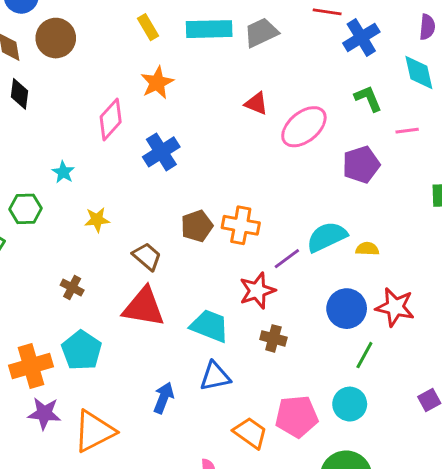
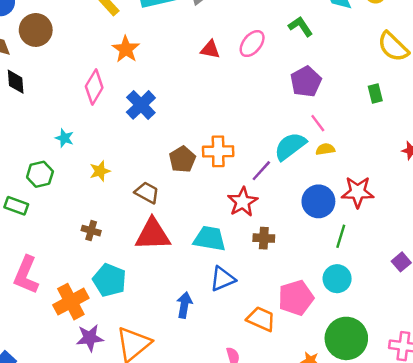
pink ellipse: (304, 127) -> (252, 44), moved, size x0.7
pink line: (407, 131) -> (318, 123), moved, turned 72

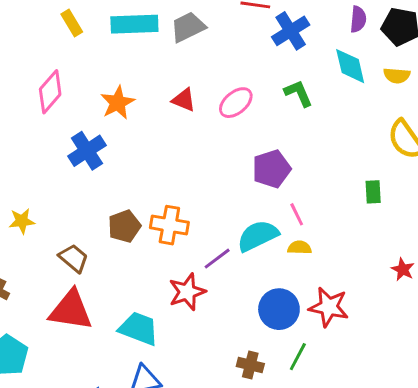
orange star: (126, 49) -> (118, 103), moved
purple pentagon: (306, 82) -> (272, 169), moved
pink diamond: (94, 87) -> (50, 92), moved
brown cross: (264, 238) -> (250, 365), moved

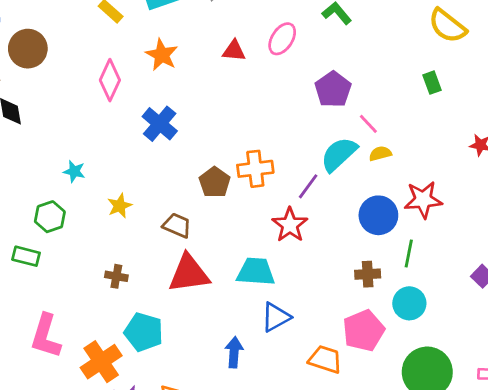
orange star: (118, 103) -> (162, 55), moved

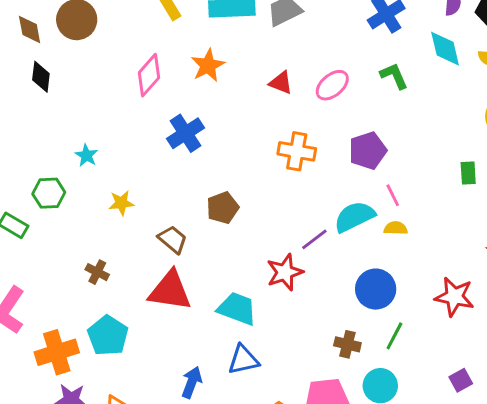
orange cross: (255, 169) -> (297, 151), moved
red star: (423, 200) -> (454, 297), moved

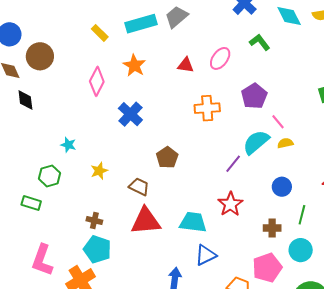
red star: (285, 272) -> (230, 204), moved
blue circle: (376, 289) -> (282, 187), size x0.7
cyan pentagon: (108, 336) -> (97, 249), moved

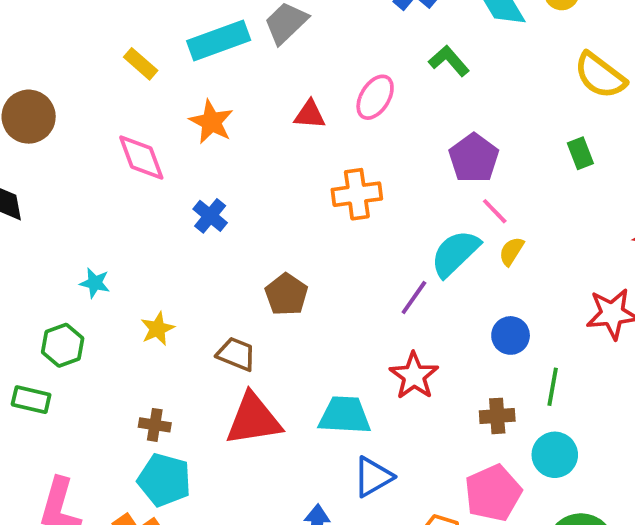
pink diamond: (97, 81) -> (141, 158), turned -44
purple pentagon: (254, 96) -> (474, 158), moved
blue cross: (130, 114) -> (210, 216), size x0.7
yellow semicircle: (285, 143) -> (511, 251), turned -42

